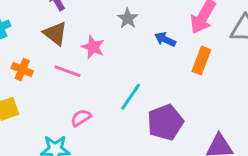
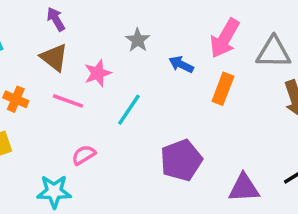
pink star: (93, 47) -> (98, 73), turned 30
cyan line: (131, 97) -> (129, 110), moved

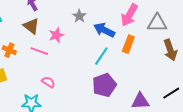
blue arrow: (181, 64) -> (104, 30), size x1.5
cyan line: (129, 110) -> (101, 56), moved
pink semicircle: (84, 155) -> (48, 82), turned 64

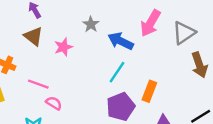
gray triangle: (157, 23) -> (184, 33), turned -35
orange rectangle: (128, 44) -> (149, 91), moved
pink line: (39, 51) -> (38, 84), moved

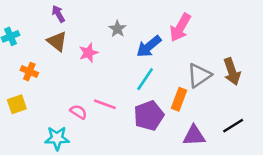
gray triangle: (184, 33) -> (199, 75), moved
blue arrow: (121, 41) -> (149, 46), turned -65
pink line: (38, 84) -> (105, 104), moved

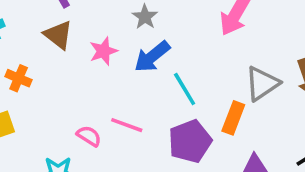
blue arrow: (149, 46) -> (152, 57), moved
cyan line: (145, 79) -> (185, 89), turned -65

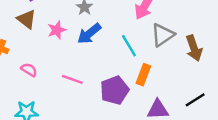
gray triangle: (262, 84) -> (163, 35), moved
cyan line: (185, 89) -> (129, 46), moved
pink semicircle: (89, 136) -> (29, 70), moved

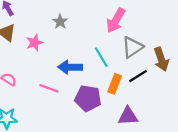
blue arrow: (89, 34) -> (70, 67), moved, turned 40
purple pentagon: (114, 90) -> (88, 98), turned 30
black line: (195, 100) -> (138, 76), moved

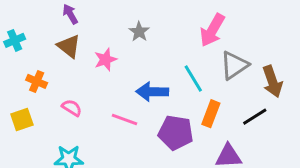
black line: (138, 76) -> (255, 117), moved

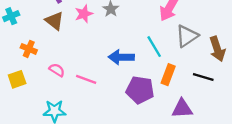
pink star: (105, 59) -> (84, 14), moved
black line: (255, 117) -> (203, 77), turned 48
pink line: (124, 119) -> (86, 79), moved

